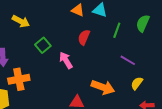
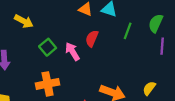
pink arrow: (66, 60) -> (72, 51), moved
purple line: (128, 60) -> (162, 46), moved, turned 63
orange cross: (19, 79) -> (48, 84), moved

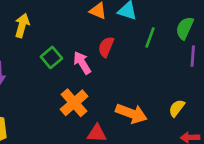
yellow arrow: (24, 21) -> (22, 25), turned -102
orange cross: (48, 84) -> (74, 103), moved, turned -30

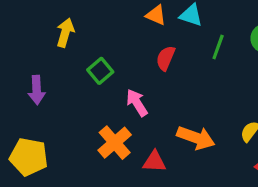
pink arrow: (82, 63) -> (137, 103), moved
orange cross: (74, 103) -> (115, 143), moved

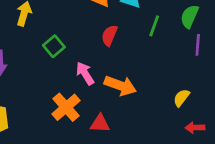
orange arrow: (196, 138) -> (120, 86), moved

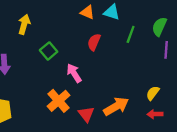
orange arrow: (120, 86) -> (116, 106), moved, turned -50
red triangle: (100, 124) -> (86, 114), turned 49
red arrow: (195, 128) -> (155, 114), moved

